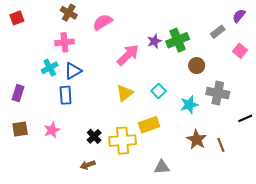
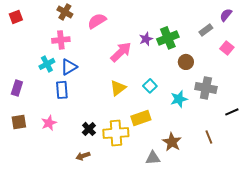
brown star: (197, 140) -> (172, 142), moved

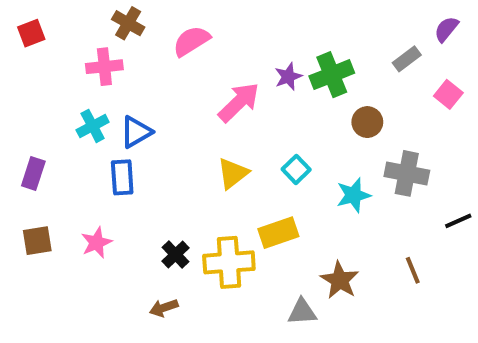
pink cross: (61, 40) -> (104, 67), moved

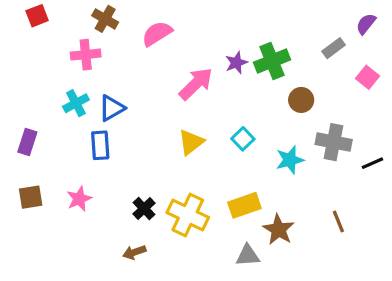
red square: (31, 33) -> (37, 16), moved
black line: (458, 221) -> (372, 163), moved
yellow rectangle: (278, 233) -> (244, 205), moved
yellow cross: (229, 262) -> (188, 215), turned 30

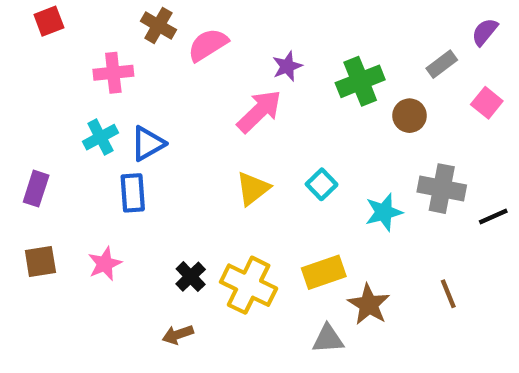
brown cross: (105, 19) -> (158, 25), moved
purple star: (236, 63) -> (287, 66), moved
brown circle: (301, 100) -> (410, 116), moved

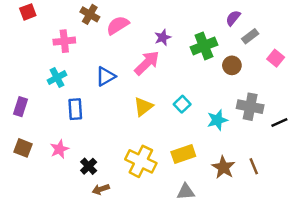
purple semicircle: (485, 32) -> (233, 18), moved
blue triangle: (148, 144) -> (106, 76), moved
brown square: (40, 262) -> (23, 148), turned 30
black cross: (191, 277) -> (89, 166), moved
brown star: (369, 304) -> (223, 167), moved

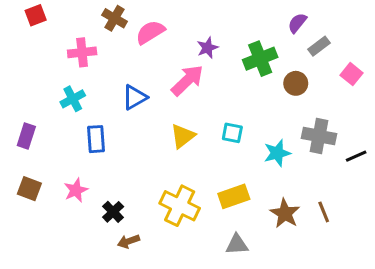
cyan square: (182, 104) -> (232, 133), turned -35

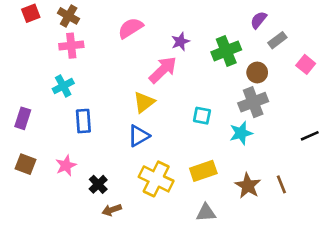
brown cross: (115, 18) -> (69, 16), moved
blue triangle: (135, 97) -> (139, 136), moved
yellow triangle: (183, 136) -> (144, 102), moved
gray cross: (319, 136) -> (253, 102), moved, turned -32

